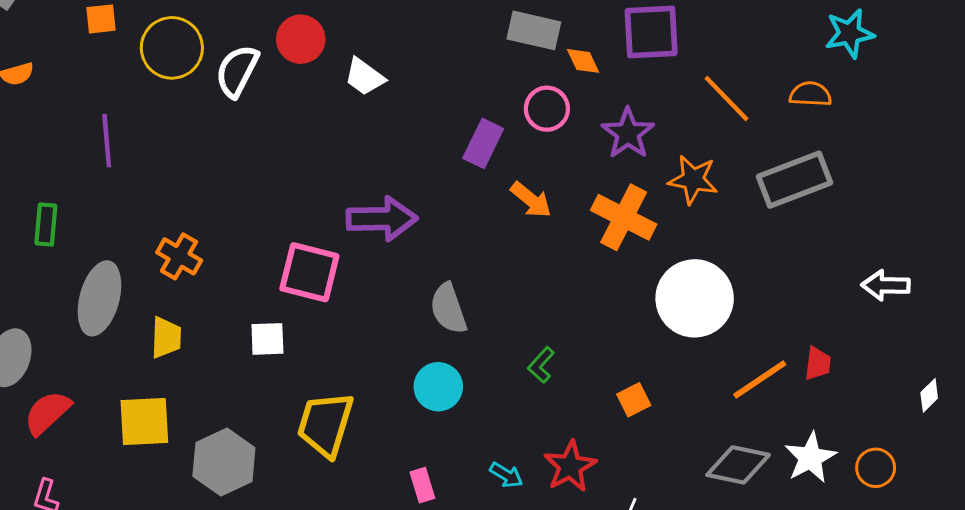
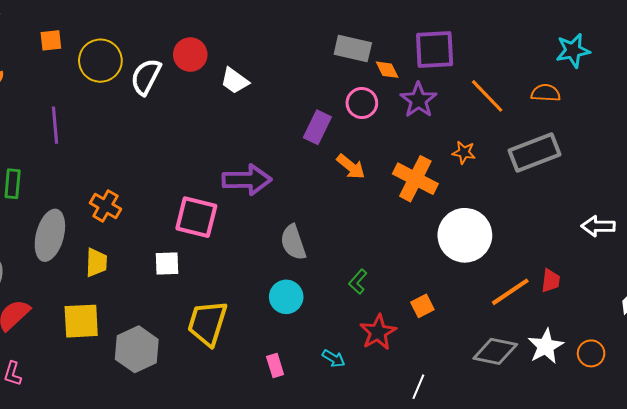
purple star: (628, 133) -> (418, 100), moved
orange star: (693, 180) -> (464, 152), size x0.7
red star: (570, 466) -> (378, 332), moved

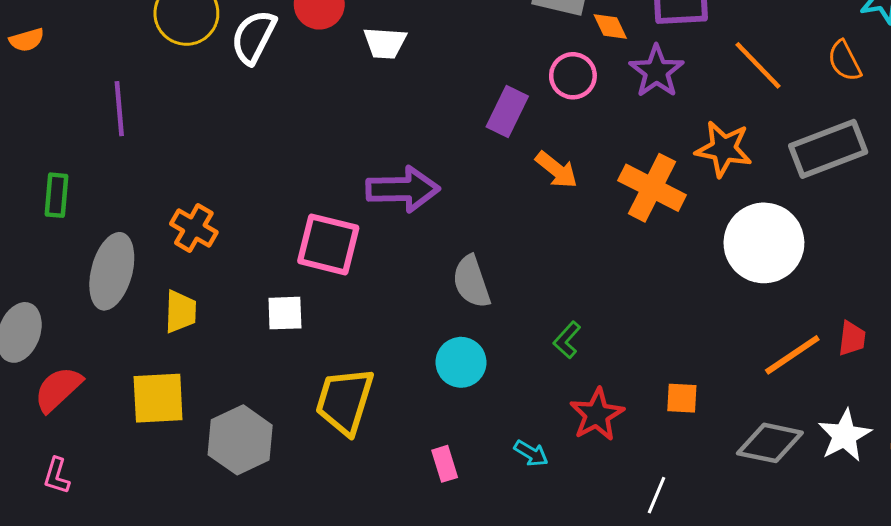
white trapezoid: (235, 81) -> (385, 43), turned -32
orange semicircle: (546, 93) -> (845, 61), turned -120
orange star: (464, 152) -> (724, 149), size x1.6
white circle: (465, 235) -> (764, 243), moved
orange square: (422, 306) -> (682, 398), moved, turned 30

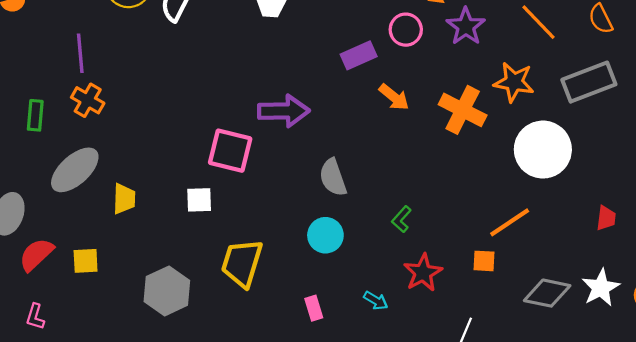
purple rectangle: (507, 112) -> (359, 55), turned 40
orange cross: (194, 228) -> (88, 100), moved
gray ellipse: (112, 271) -> (75, 170), turned 33
orange line: (792, 355) -> (510, 222), moved
yellow square: (158, 398) -> (86, 261), moved, size x0.7

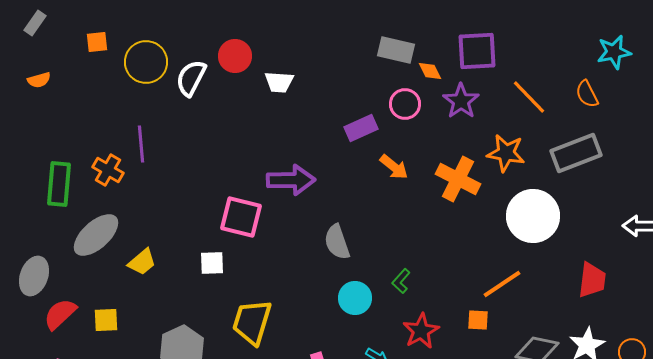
purple line: (80, 53) -> (141, 144), moved
green rectangle: (35, 115) -> (59, 184), size x1.5
yellow trapezoid: (124, 199) -> (142, 262), turned 48
red trapezoid: (606, 218) -> (592, 280), size x1.5
cyan circle: (325, 235) -> (355, 298), moved

